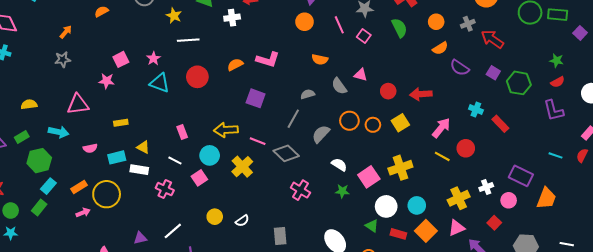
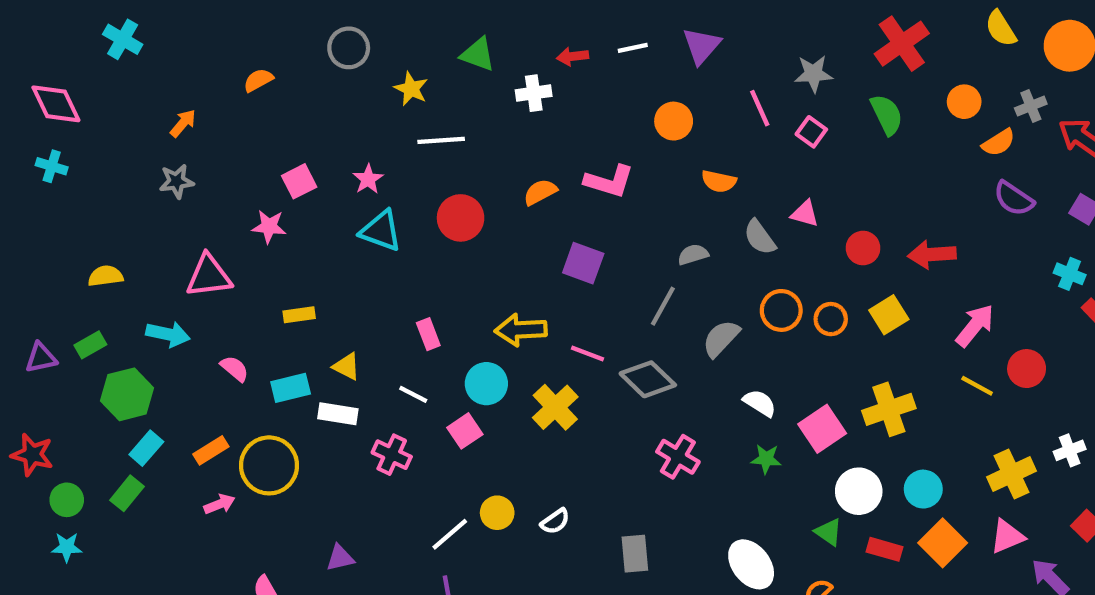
orange circle: (305, 22) -> (674, 121), moved
orange semicircle: (440, 48) -> (999, 143), moved
cyan cross: (476, 109) -> (1070, 274), moved
pink semicircle: (90, 148) -> (235, 369), turned -128
white line: (173, 231) -> (450, 534), moved

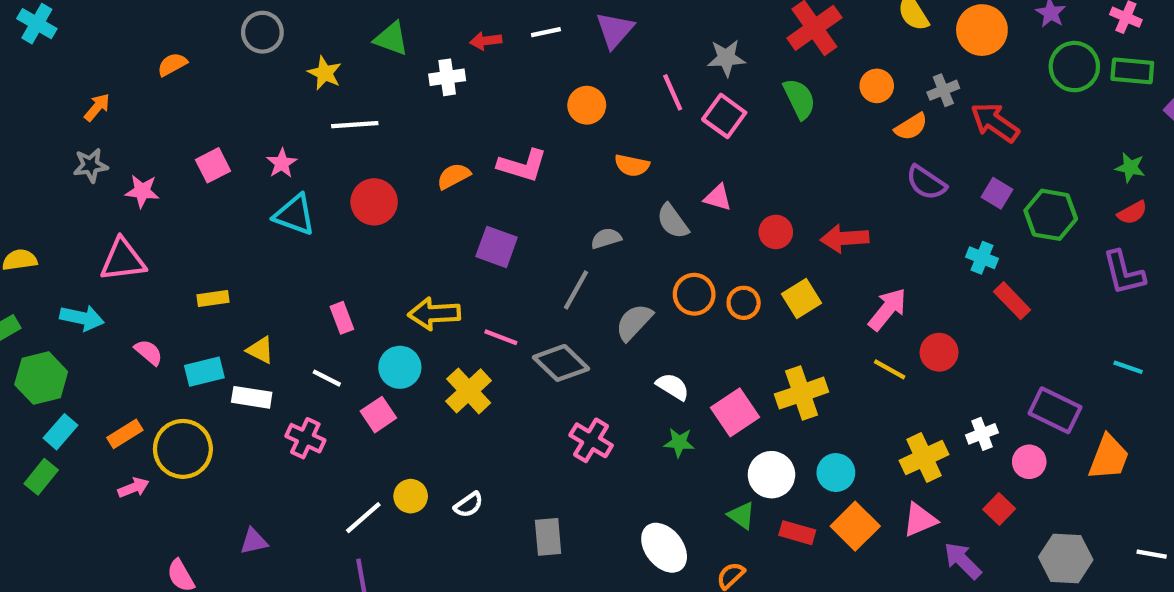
pink square: (811, 132) -> (724, 116), size x1.4
pink star: (269, 227) -> (142, 191), moved

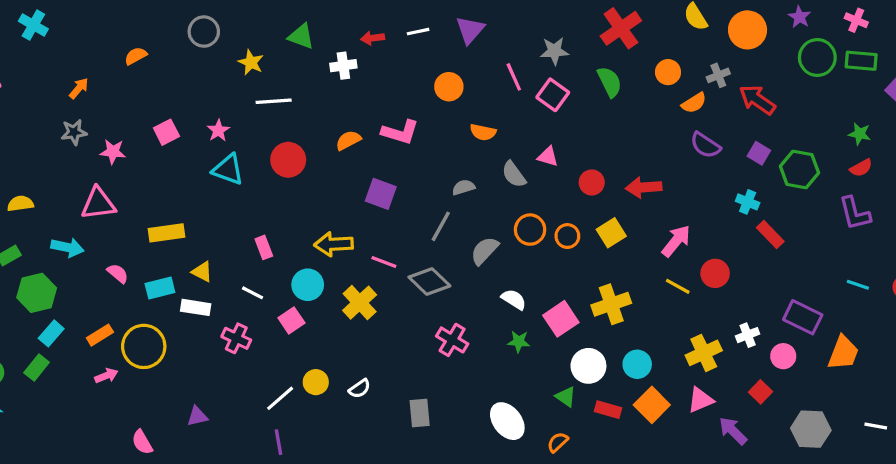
yellow rectangle: (213, 299) -> (166, 233), size x1.5

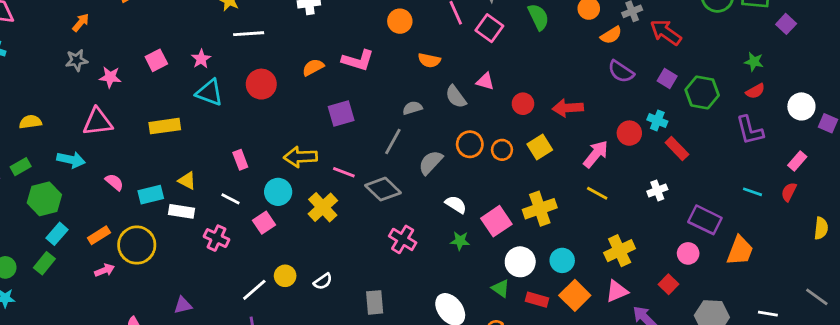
purple square: (381, 194) -> (341, 113), turned -36
yellow rectangle: (166, 233) -> (165, 126), moved
red circle: (715, 273) -> (629, 133), moved
white cross: (748, 335) -> (657, 190), moved

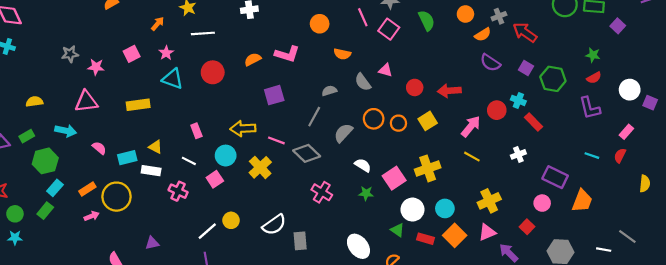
orange arrow: (81, 23) -> (158, 24), moved
white semicircle: (323, 281) -> (274, 225), moved, size x1.6
gray line: (817, 297) -> (627, 237), moved

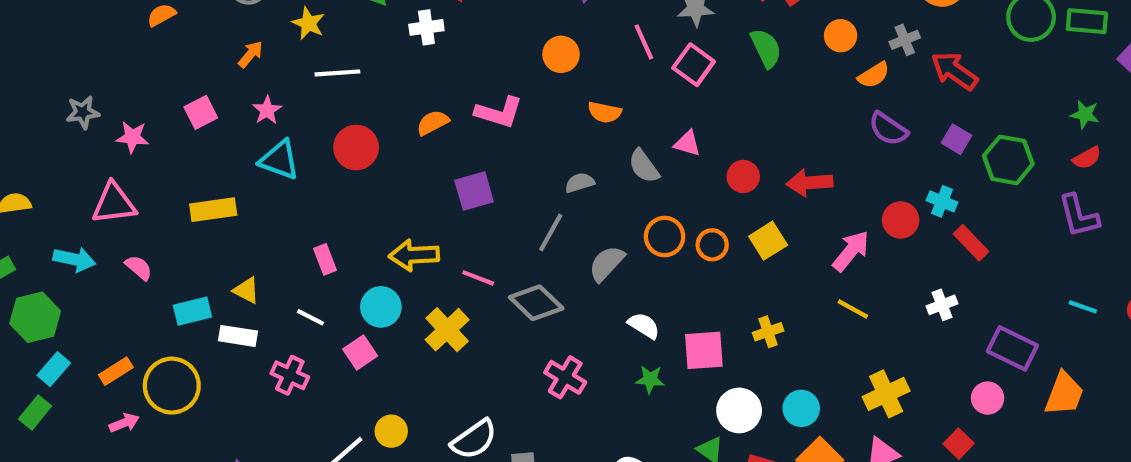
pink semicircle: (99, 148) -> (139, 268), moved
yellow cross: (428, 168) -> (768, 332), size x0.6
pink square: (394, 178) -> (704, 350), turned 30

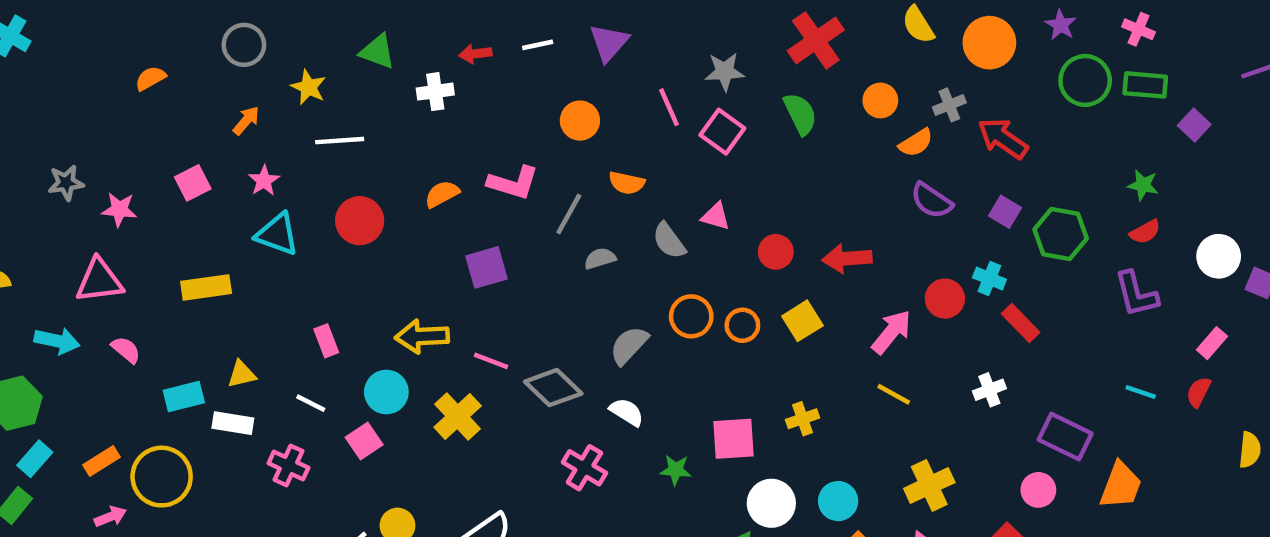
gray line: (551, 232) -> (569, 214), moved
yellow triangle: (246, 290) -> (242, 374), turned -40
white semicircle: (644, 326) -> (627, 412), moved

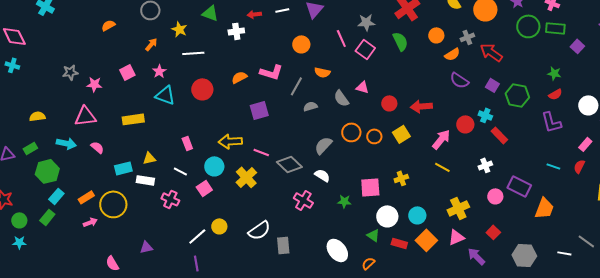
pink circle: (1038, 490) -> (495, 196), moved

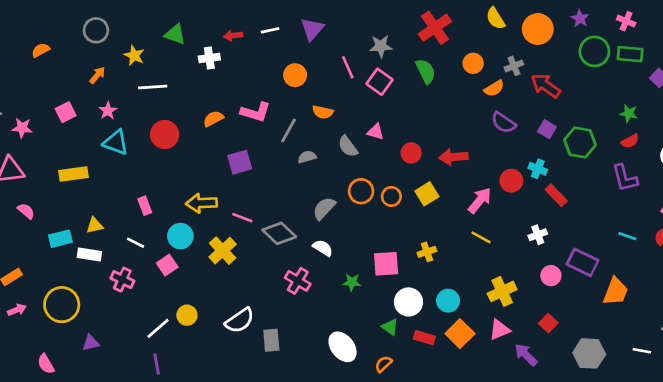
yellow circle: (113, 204) -> (62, 305), moved

